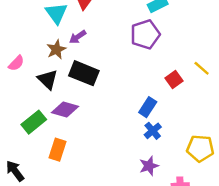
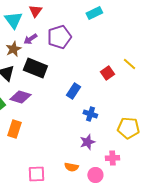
purple pentagon: (145, 34) -> (59, 37), moved
blue rectangle: (148, 107) -> (73, 91), moved
blue cross: (153, 131) -> (90, 114), turned -32

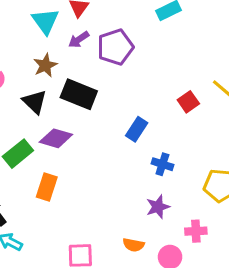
purple arrow: (30, 39) -> (79, 39), moved

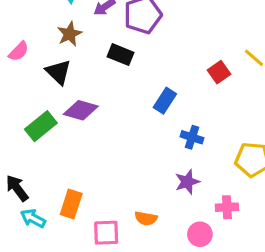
black rectangle: (79, 94) -> (120, 55), moved, size x0.7
orange rectangle: (47, 187) -> (71, 204), moved
orange semicircle: (134, 245) -> (146, 218), moved

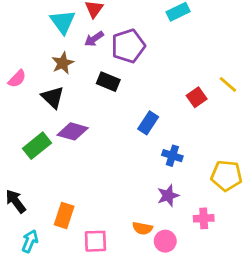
cyan arrow: (33, 218) -> (30, 241), moved, turned 85
orange semicircle: (146, 218) -> (142, 228), moved
pink circle: (200, 234) -> (165, 241), moved

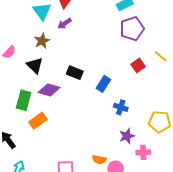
purple pentagon: (128, 46) -> (132, 29), moved
black rectangle: (108, 82) -> (75, 73), moved
green rectangle: (37, 146) -> (24, 100), turned -36
purple star: (168, 196) -> (127, 136), moved
orange rectangle: (64, 215) -> (38, 121), moved, turned 36

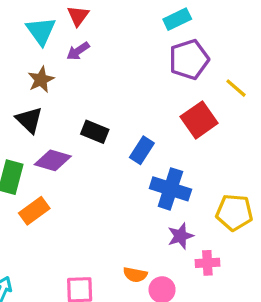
yellow line: (161, 56) -> (236, 88), moved
red square: (138, 65) -> (199, 120), size x1.5
blue cross: (121, 107) -> (170, 189), size x1.6

